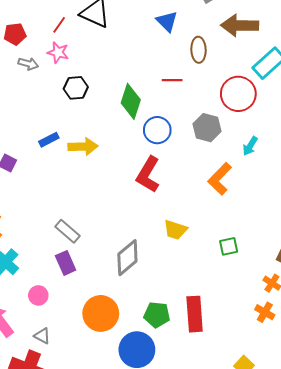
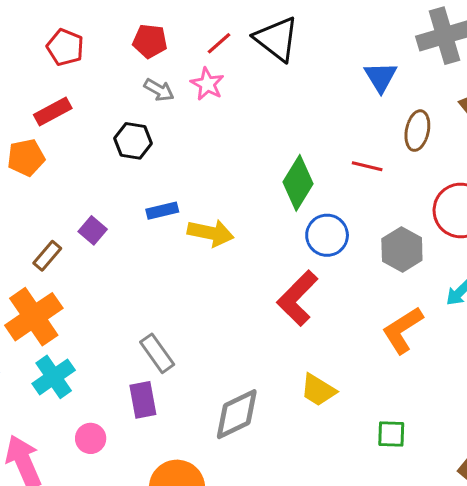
black hexagon: (76, 88) -> (133, 141), moved

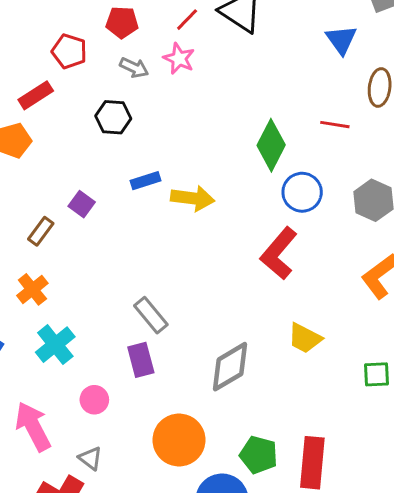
red pentagon: (65, 47) -> (69, 51), moved
orange cross: (34, 317) -> (32, 289), size x0.6

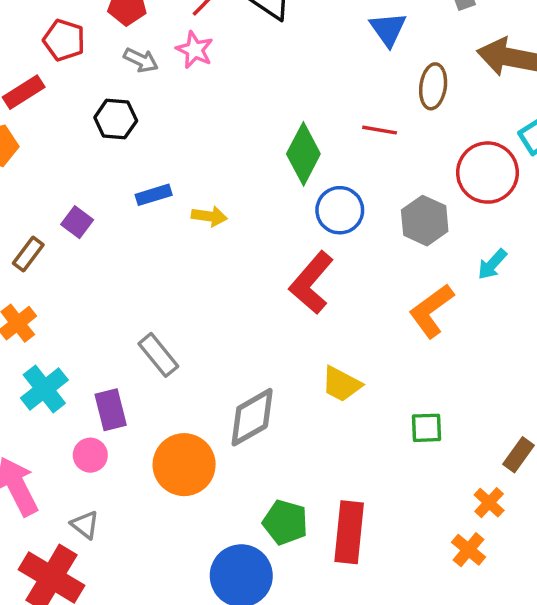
yellow arrow: (193, 198) -> (209, 216), size x0.7
purple rectangle: (141, 360) -> (111, 410), moved
orange circle: (179, 440) -> (184, 465), moved

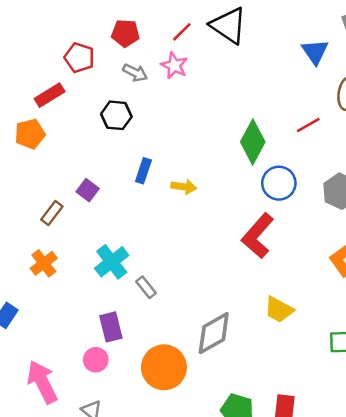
red line: (380, 130) -> (308, 125), turned -40
blue rectangle: (154, 195) -> (143, 171), turned -55
gray rectangle: (158, 355) -> (146, 287), size x0.7
cyan cross: (44, 389) -> (112, 262), moved

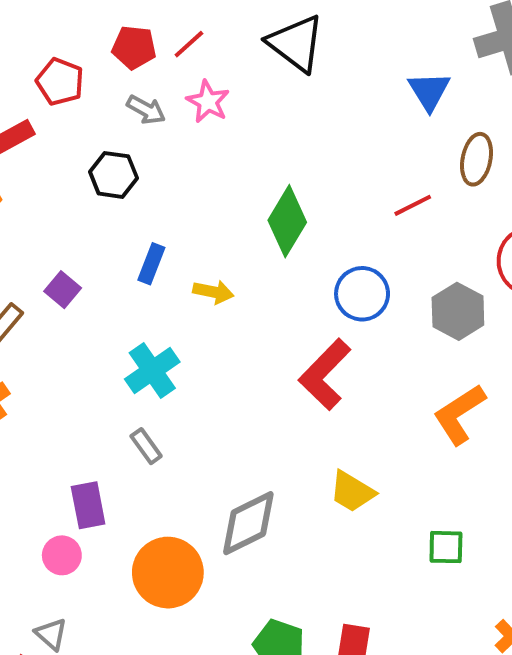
red line: (182, 32) -> (189, 44), moved
green diamond: (253, 142) -> (287, 221), moved
cyan cross: (112, 262) -> (152, 371), moved

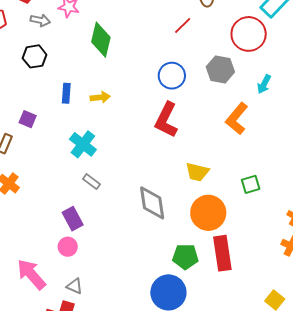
green diamond: (287, 221) -> (101, 40), moved
gray diamond: (248, 523) -> (152, 203), turned -54
orange circle: (168, 573) -> (208, 213), moved

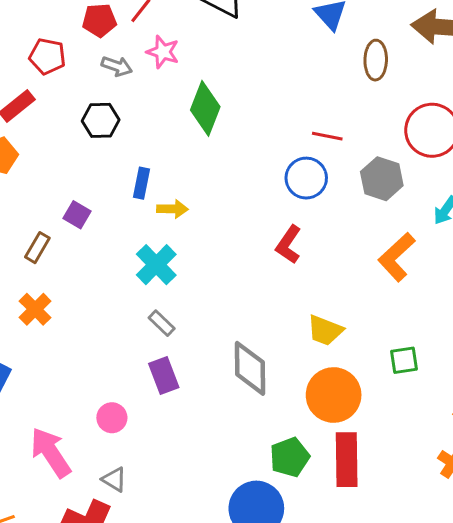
red line: (183, 26) -> (327, 136), moved, turned 48
yellow arrow: (100, 97) -> (173, 209), moved
red L-shape: (166, 120) -> (289, 245), size x0.7
purple rectangle: (73, 219) -> (164, 375), moved
green pentagon: (185, 257) -> (290, 457), turned -30

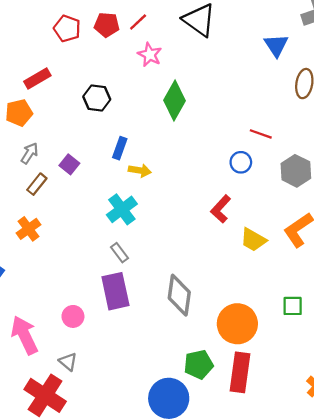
red pentagon: (47, 56) -> (67, 29), moved
gray arrow: (117, 66) -> (30, 153), moved, turned -85
blue circle: (306, 178) -> (241, 162), size x0.7
yellow trapezoid: (325, 330) -> (253, 240), moved
purple rectangle: (164, 375) -> (115, 291), size x1.4

